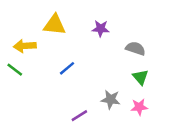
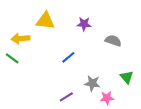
blue line: (67, 68) -> (68, 57), moved
green triangle: (140, 77) -> (127, 77), moved
pink star: (139, 107) -> (107, 98), moved

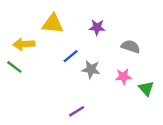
blue line: (68, 57) -> (71, 56), moved
gray star: (92, 83) -> (91, 69), moved
pink star: (107, 98) -> (123, 77), moved

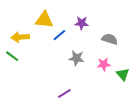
blue line: (71, 56) -> (59, 35), moved

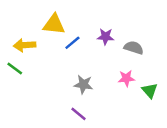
purple star: (82, 23) -> (106, 37), moved
gray star: (76, 58) -> (83, 84), moved
purple line: (64, 93) -> (79, 114), turned 72

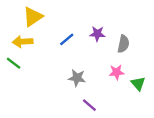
yellow triangle: (54, 24) -> (33, 17), moved, turned -40
gray semicircle: (134, 48) -> (123, 44), turned 84
purple line: (79, 114) -> (89, 105), moved

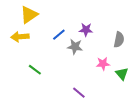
gray semicircle: (123, 44) -> (119, 40), moved
green line: (14, 63) -> (35, 70), moved
gray star: (77, 78) -> (75, 47), moved

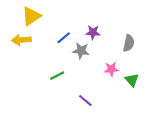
green line: (35, 70) -> (57, 76), moved, turned -64

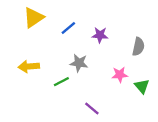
blue line: (64, 38) -> (68, 28), moved
yellow arrow: (21, 40) -> (29, 66), moved
gray star: (81, 51) -> (79, 63), moved

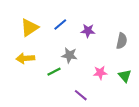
yellow triangle: (33, 17) -> (29, 28), moved
pink star: (120, 75) -> (100, 73), moved

